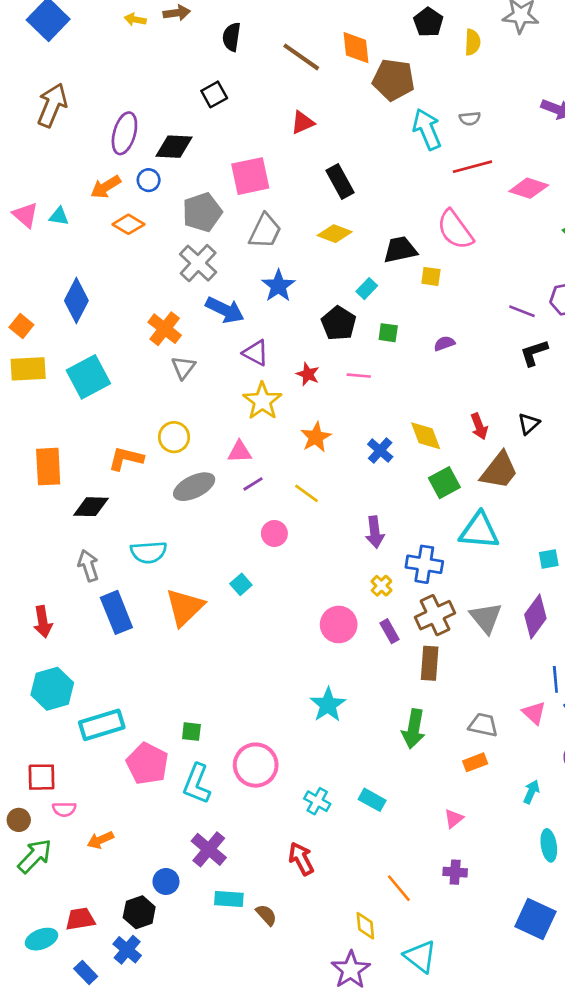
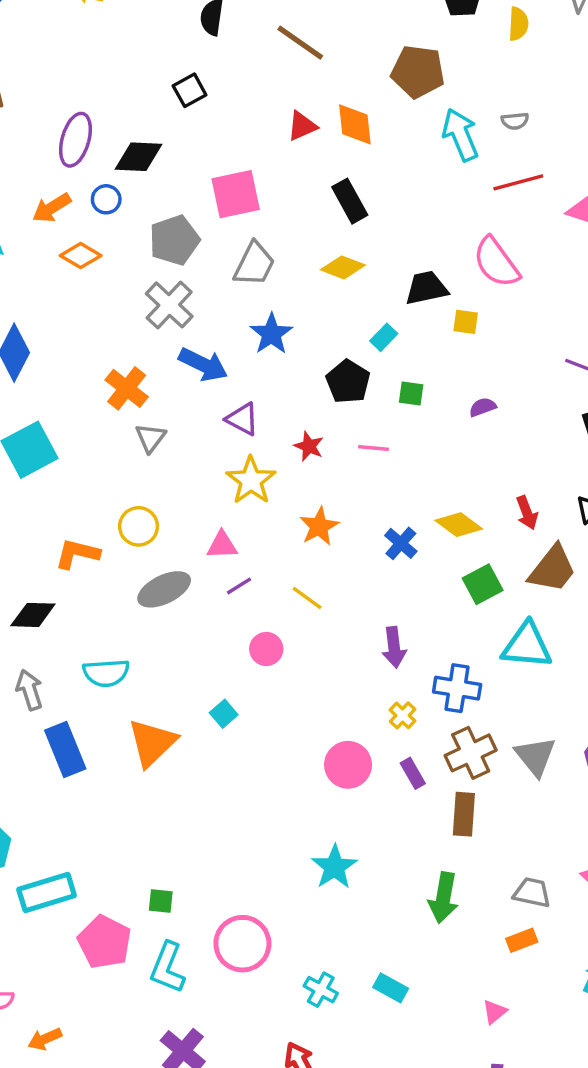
orange diamond: (356, 48) -> (355, 124), moved
yellow diamond: (426, 436) -> (459, 525), turned -33

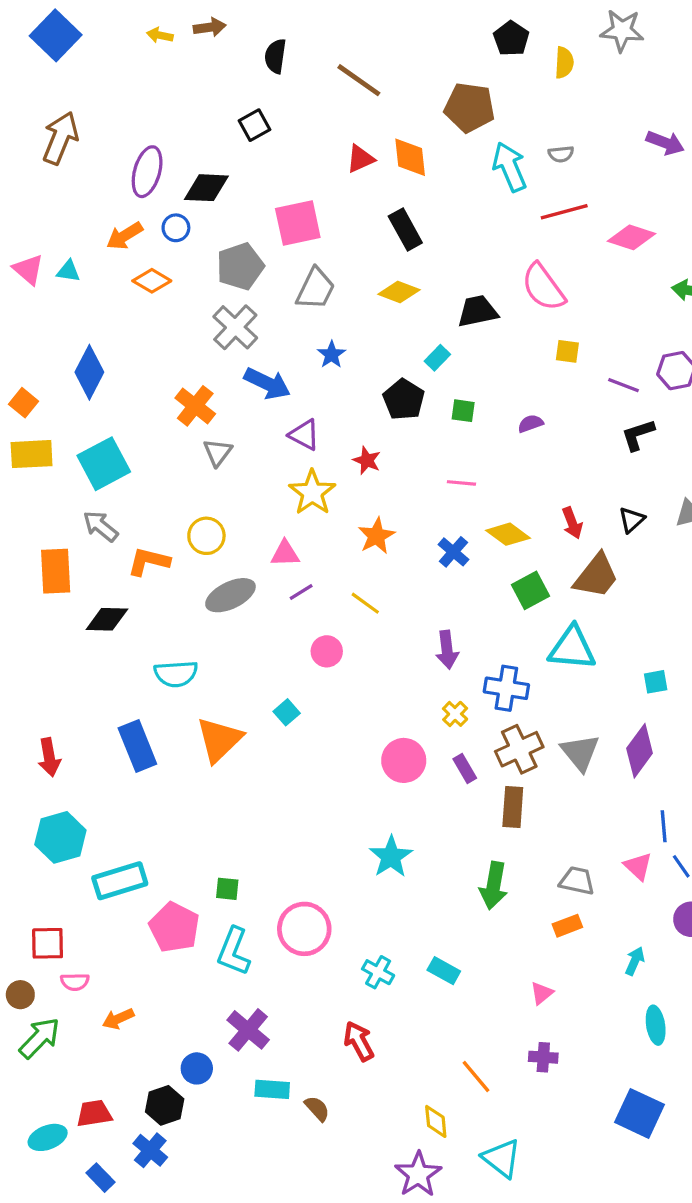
yellow square: (466, 322) -> (567, 351), moved
blue star: (271, 334) -> (332, 355), size x0.7
pink line: (374, 448) -> (461, 483), moved
gray arrow: (30, 690) -> (101, 526), moved, turned -33

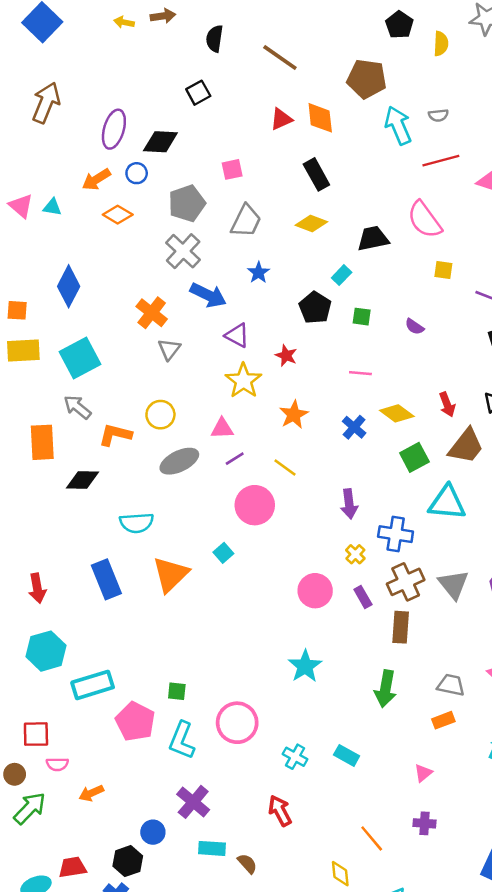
pink square: (298, 223) -> (232, 169), size x0.6
orange square: (24, 403) -> (17, 310), turned -35
purple semicircle: (530, 424) -> (414, 327), turned -126
pink circle: (327, 651) -> (255, 505), size x1.6

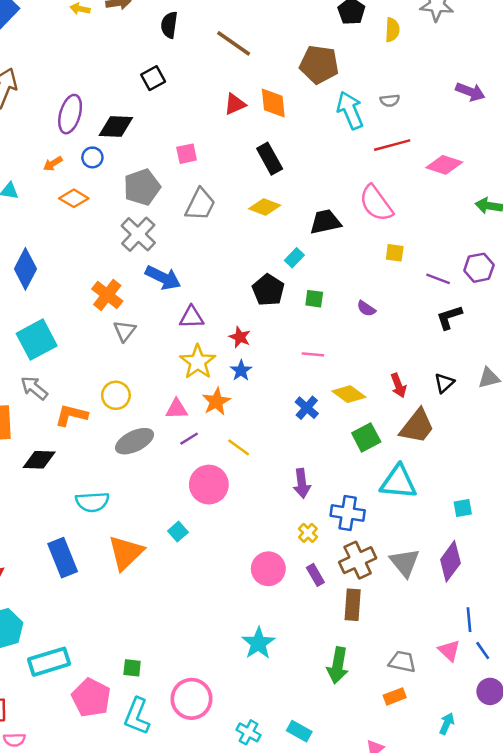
orange arrow: (96, 179) -> (53, 164), size x0.7
blue star: (259, 273) -> (241, 371), moved
purple triangle: (237, 335) -> (192, 317), turned -30
orange star: (294, 415) -> (216, 402), moved

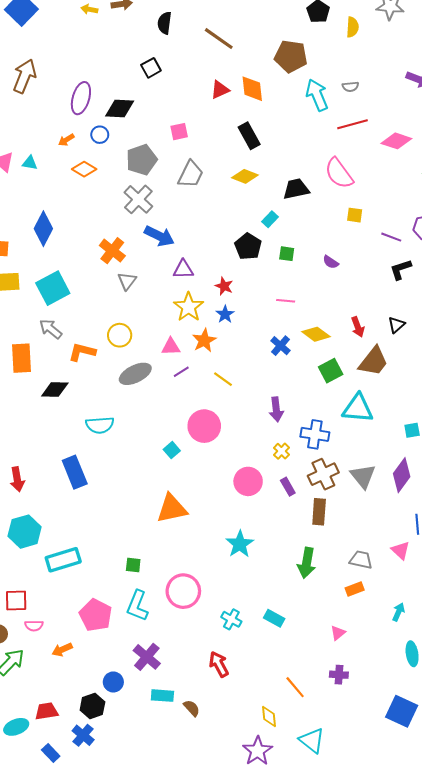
pink circle: (209, 485) -> (204, 426), moved
orange triangle: (126, 553) -> (172, 509), moved, turned 32
pink pentagon: (91, 698) -> (96, 615), moved

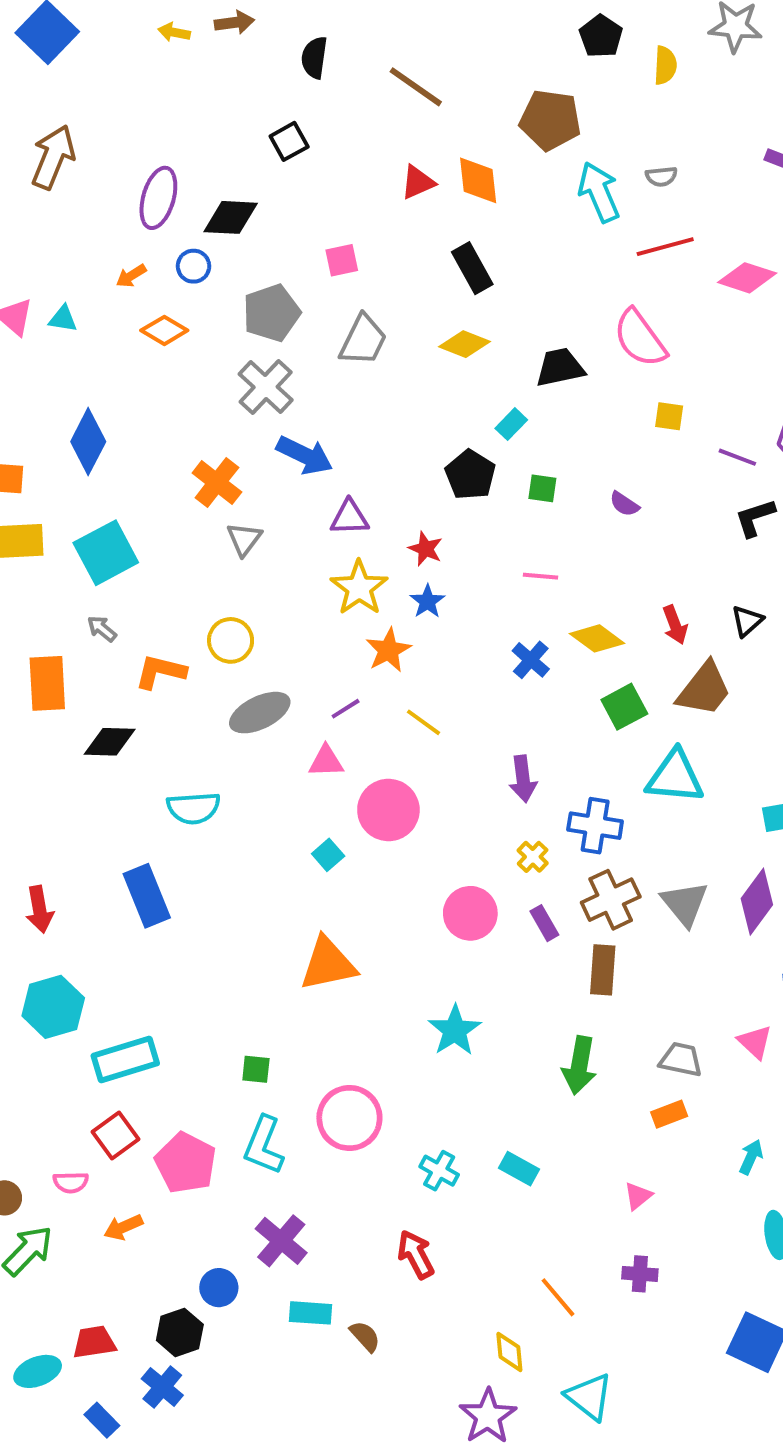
gray arrow: (51, 329) -> (102, 629), size x0.7
pink triangle: (171, 347) -> (326, 761), moved
red square: (16, 601) -> (116, 1136), moved, turned -35

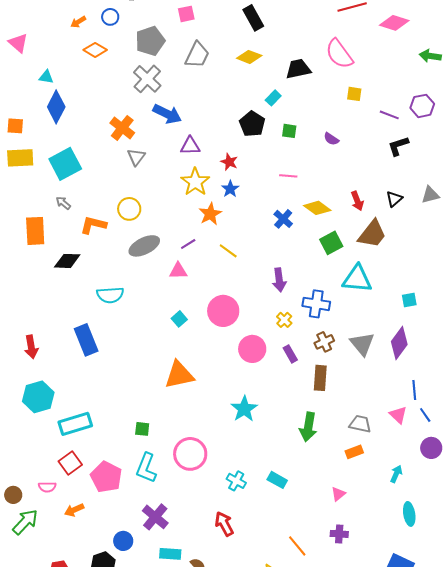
cyan triangle: (63, 319) -> (46, 77), moved
pink circle: (388, 810) -> (223, 311), moved
brown cross: (611, 900) -> (324, 342), size x0.7

